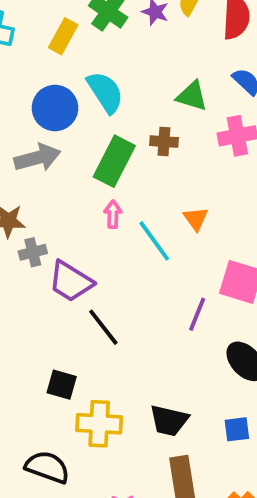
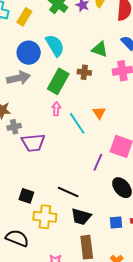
yellow rectangle: (63, 36) -> (24, 17), moved
purple trapezoid: (71, 282) -> (33, 143), turned -40
black line: (103, 327) -> (68, 192), moved, turned -30

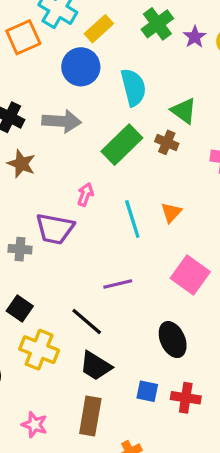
green triangle: (100, 49) -> (184, 111), moved
blue circle: (29, 53) -> (81, 67), moved
pink arrow: (56, 109) -> (85, 194), moved
gray cross: (14, 127) -> (20, 249), moved
purple line: (98, 162) -> (118, 284), moved, turned 36

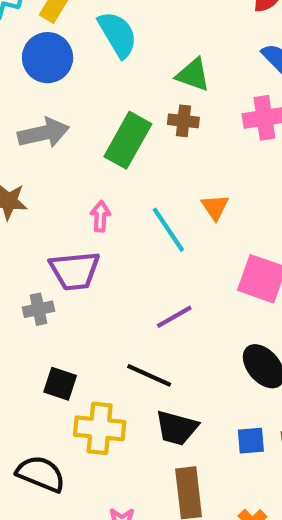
cyan semicircle: (133, 87) -> (118, 34), moved

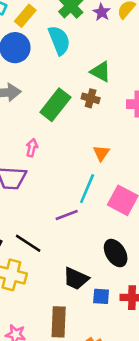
cyan line: (168, 230) -> (87, 189), moved, turned 48
black line: (149, 375) -> (28, 243), moved
black trapezoid: (177, 428) -> (76, 279), moved

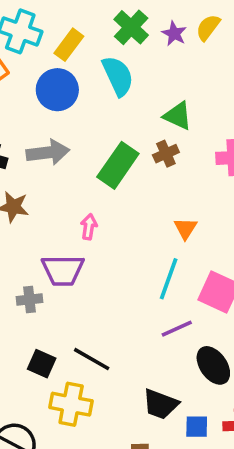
brown cross: (91, 98) -> (166, 154), turned -36
purple line: (67, 215) -> (177, 329), moved

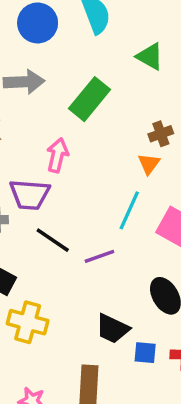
brown cross: (166, 154) -> (161, 134), moved
pink arrow: (89, 227) -> (57, 155), size x1.4
purple line: (177, 329) -> (99, 256), moved
black line: (92, 359) -> (53, 240), moved

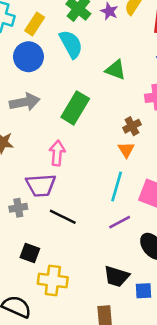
purple line: (99, 256) -> (120, 222), moved

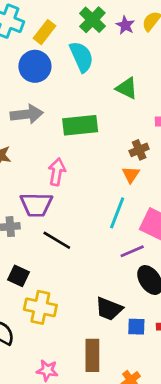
green rectangle: (75, 108) -> (80, 125), turned 48
purple line: (120, 222) -> (132, 251), moved

